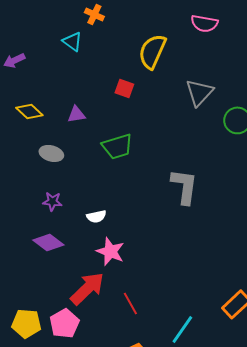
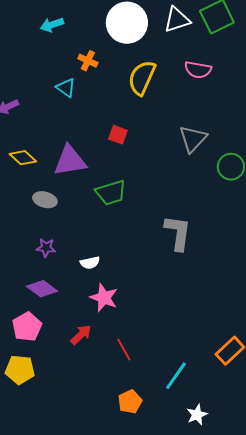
yellow semicircle: (152, 51) -> (142, 78), moved
purple triangle: (76, 114) -> (70, 161), size x1.8
red arrow: (87, 288) -> (81, 335), size x0.6
pink pentagon: (64, 323) -> (27, 327), moved

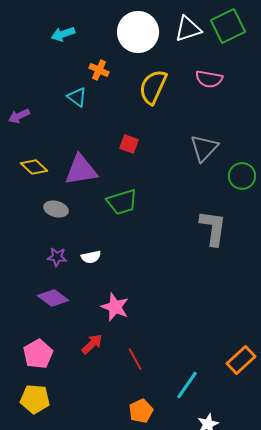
gray L-shape: (178, 233) -> (213, 228), moved
white semicircle: (90, 263) -> (91, 257), moved
pink pentagon: (27, 327) -> (38, 354), moved
yellow pentagon: (20, 370) -> (35, 399), moved

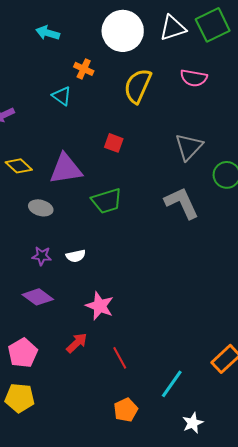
cyan arrow: (63, 34) -> (48, 33), turned 35
gray L-shape: (213, 228) -> (182, 203), moved, turned -33

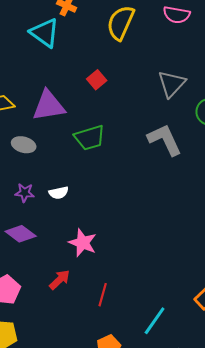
cyan triangle: (62, 96) -> (45, 33), size x1.5
red square: (114, 143) -> (97, 80), turned 30
red line: (120, 358) -> (103, 295), turned 45

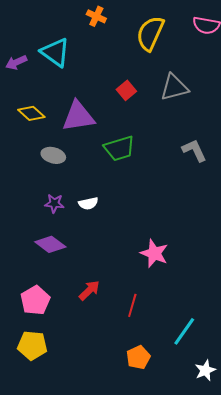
cyan triangle: (45, 33) -> (55, 52), moved
gray triangle: (172, 84) -> (174, 87), moved, turned 32
gray L-shape: (165, 140) -> (194, 150), size x0.7
pink star: (83, 243) -> (154, 253), moved

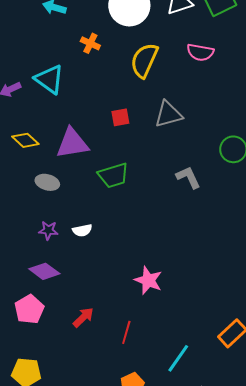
red square: (126, 90) -> (120, 117), turned 30
pink pentagon: (35, 300) -> (29, 309), moved

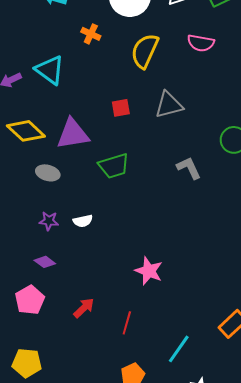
yellow diamond: (25, 140) -> (26, 131), size x1.4
purple diamond: (44, 271) -> (45, 262), size x0.7

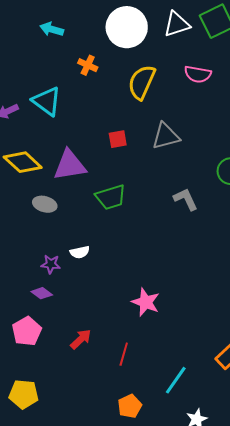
purple star: (49, 221) -> (51, 264), moved

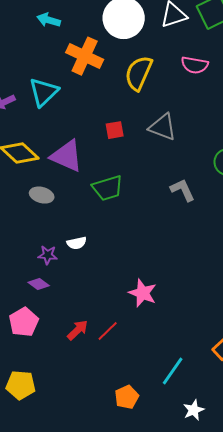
orange cross: (88, 65) -> (85, 56), size x1.8
cyan triangle: (47, 101) -> (44, 92), turned 40
gray triangle: (166, 136) -> (163, 127), turned 36
purple triangle: (70, 165) -> (67, 156), turned 33
red line: (124, 354) -> (108, 331), moved, turned 30

